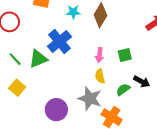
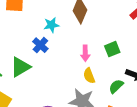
cyan star: (73, 12) -> (51, 25), moved
blue cross: (60, 42) -> (40, 45), size x0.6

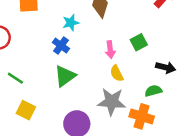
green triangle: (20, 67) -> (65, 76), moved
green semicircle: (116, 86) -> (153, 91), moved, turned 35

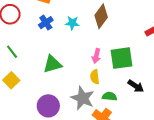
green square: (139, 42) -> (121, 58), size x1.6
blue cross: (61, 46) -> (46, 23), moved
green semicircle: (153, 91) -> (109, 96), moved

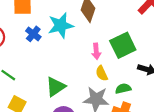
cyan star: (72, 23) -> (61, 25), size x1.6
green triangle: (52, 64) -> (56, 87), moved

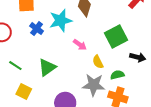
pink arrow: (96, 51) -> (80, 45), moved, turned -48
green triangle: (56, 87) -> (47, 67), moved

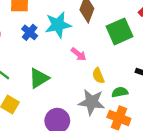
green square: (116, 37) -> (119, 31), moved

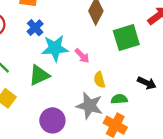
cyan star: (58, 25) -> (55, 48), moved

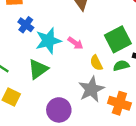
green square: (126, 38) -> (118, 39), moved
green semicircle: (119, 99) -> (121, 66), moved
gray star: (89, 106) -> (91, 89), turned -30

